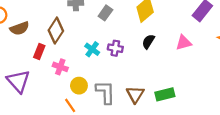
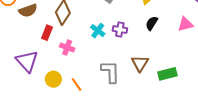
yellow circle: (79, 86) -> (53, 79), moved
brown triangle: (135, 94) -> (140, 63), moved

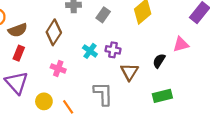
black semicircle: (152, 23) -> (159, 61), moved
red rectangle: (47, 33) -> (19, 53), moved
brown triangle: (140, 63) -> (129, 72), moved

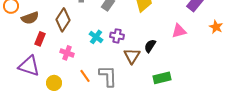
red rectangle: (19, 53) -> (40, 39), moved
black semicircle: (159, 61) -> (150, 46), moved
purple triangle: (17, 83) -> (29, 66), turned -30
orange line: (68, 107) -> (85, 76), moved

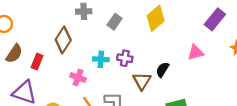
brown semicircle: (30, 18) -> (14, 54), moved, turned -36
cyan cross: (96, 37) -> (101, 59), turned -32
pink cross: (67, 53) -> (78, 78), moved

